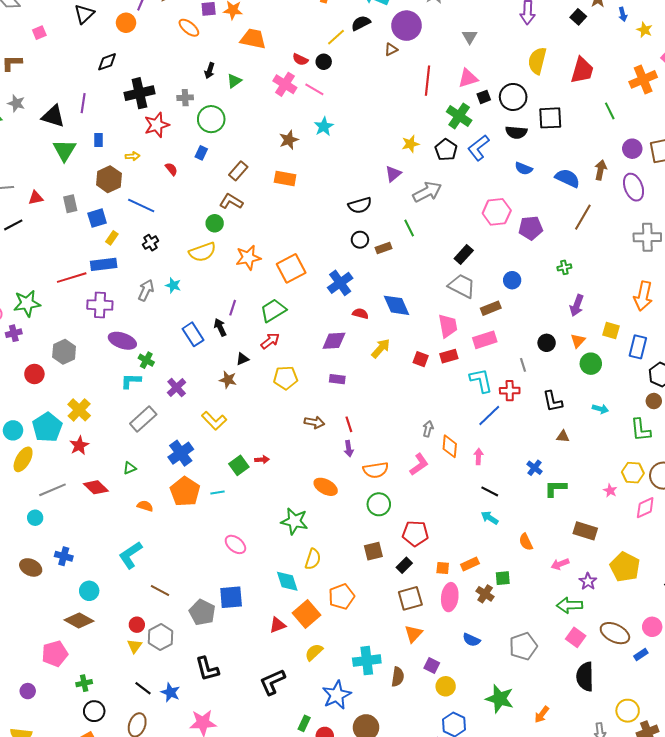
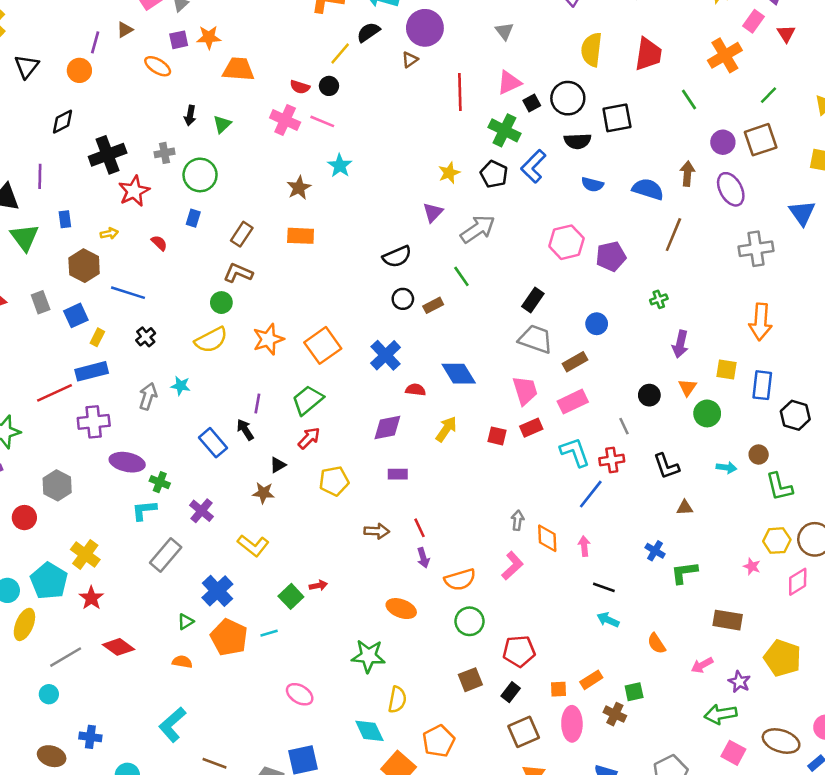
brown circle: (654, 401) -> (759, 455), moved
green triangle: (130, 468) -> (186, 622), moved

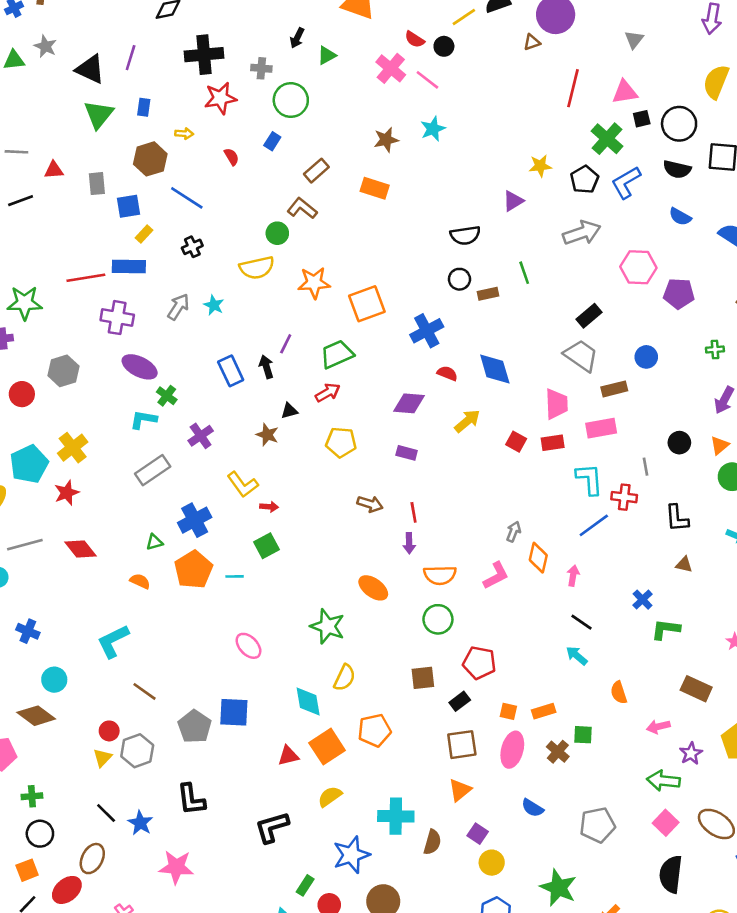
gray arrow: (478, 229) -> (582, 233), moved
red arrow: (318, 585) -> (269, 507), moved

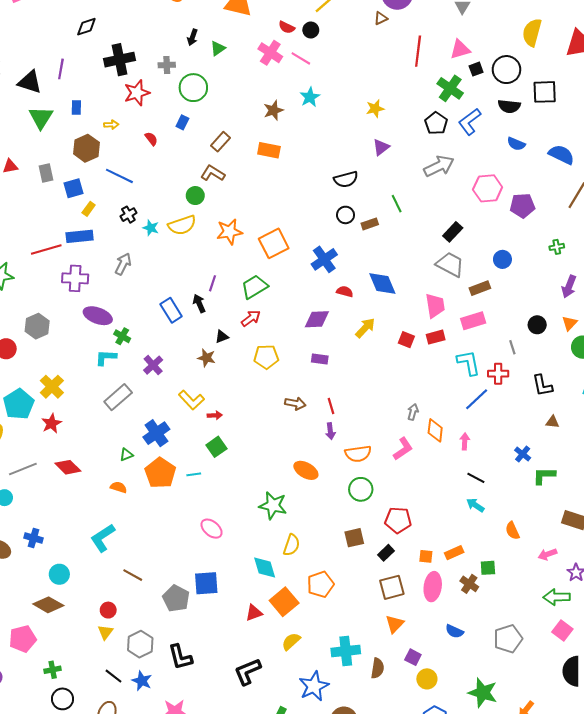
yellow star: (540, 166) -> (375, 109), moved
cyan star: (214, 305) -> (151, 228), moved
gray hexagon: (137, 751) -> (140, 644), moved

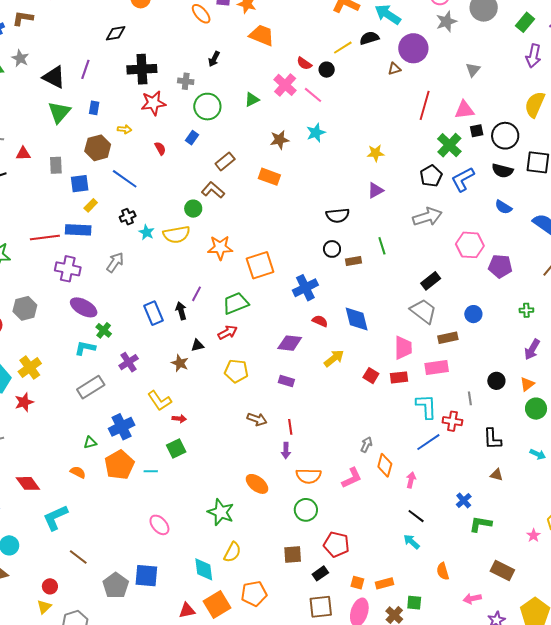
green triangle: (218, 48) -> (252, 100), moved
red diamond: (68, 467) -> (28, 483), moved

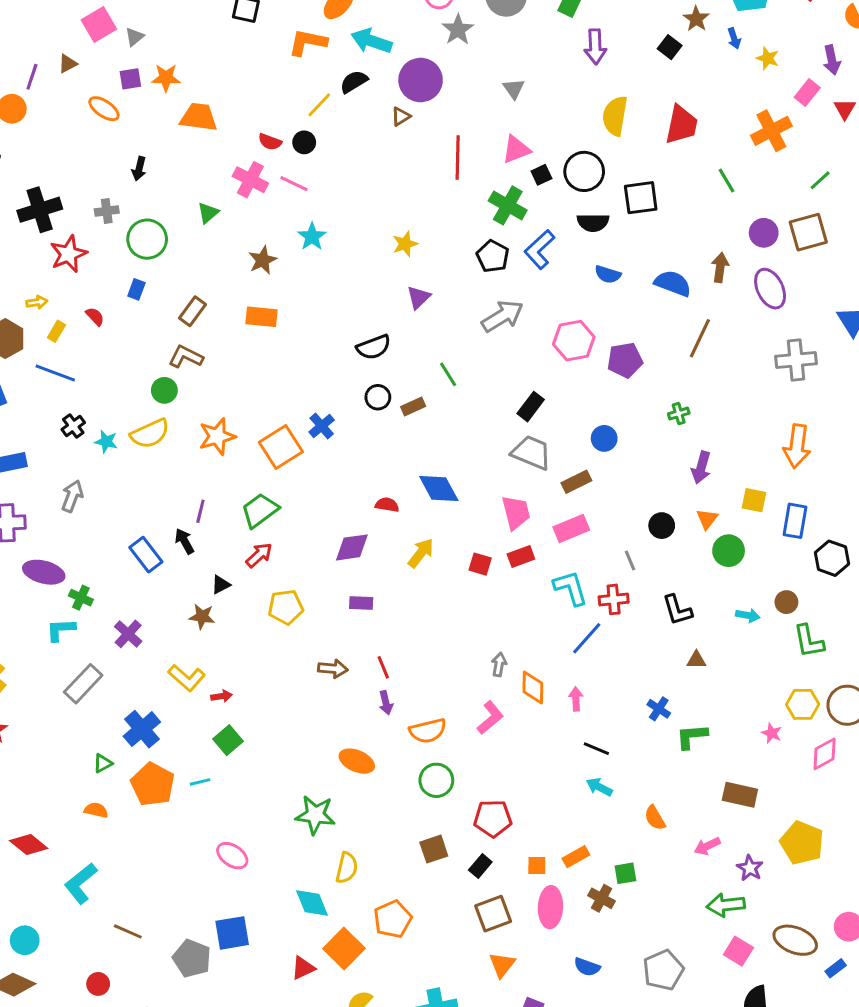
yellow rectangle: (91, 205) -> (56, 331), moved
blue cross: (305, 288) -> (322, 426), moved, size x0.7

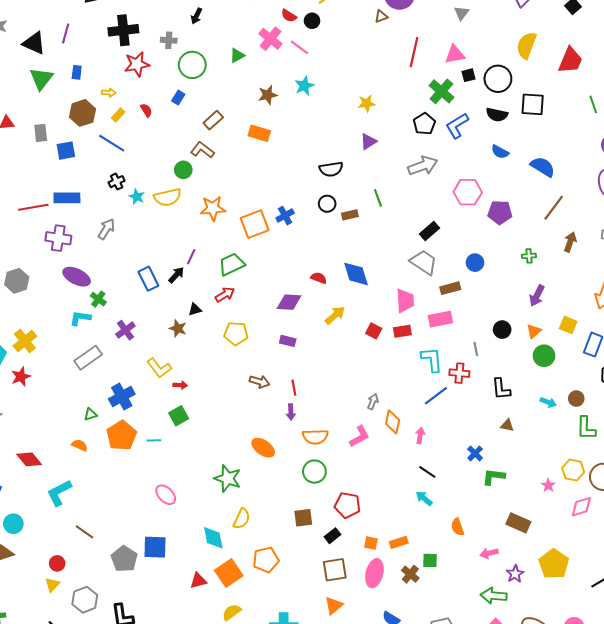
brown arrow: (720, 268) -> (570, 242), moved
black arrow: (185, 541) -> (176, 275), turned 60

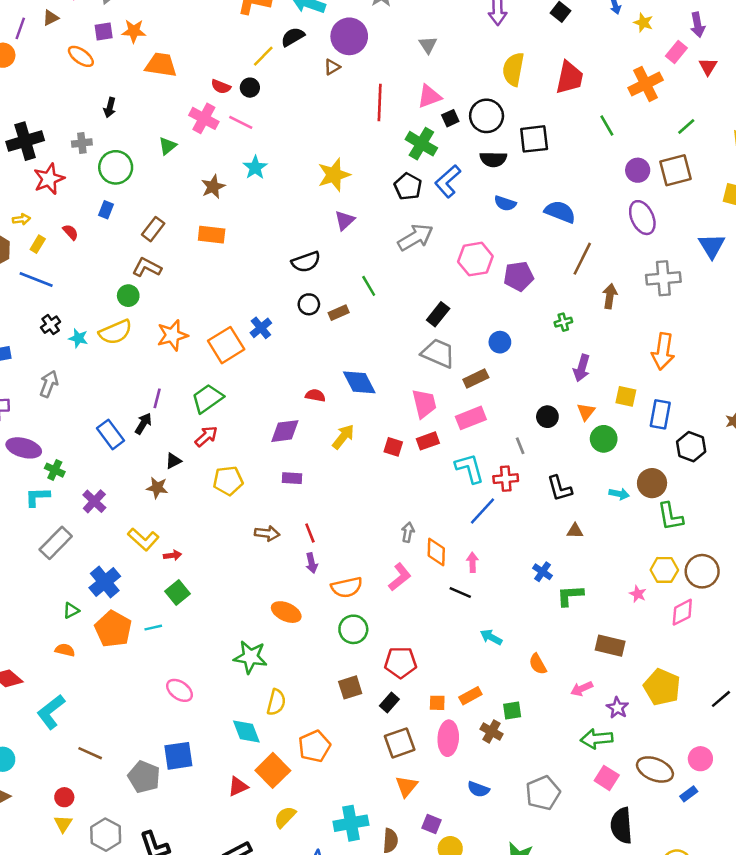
yellow star: (367, 103) -> (334, 175), size x1.5
brown circle: (576, 399) -> (652, 483), size x1.5
black line: (427, 472) -> (460, 592), moved

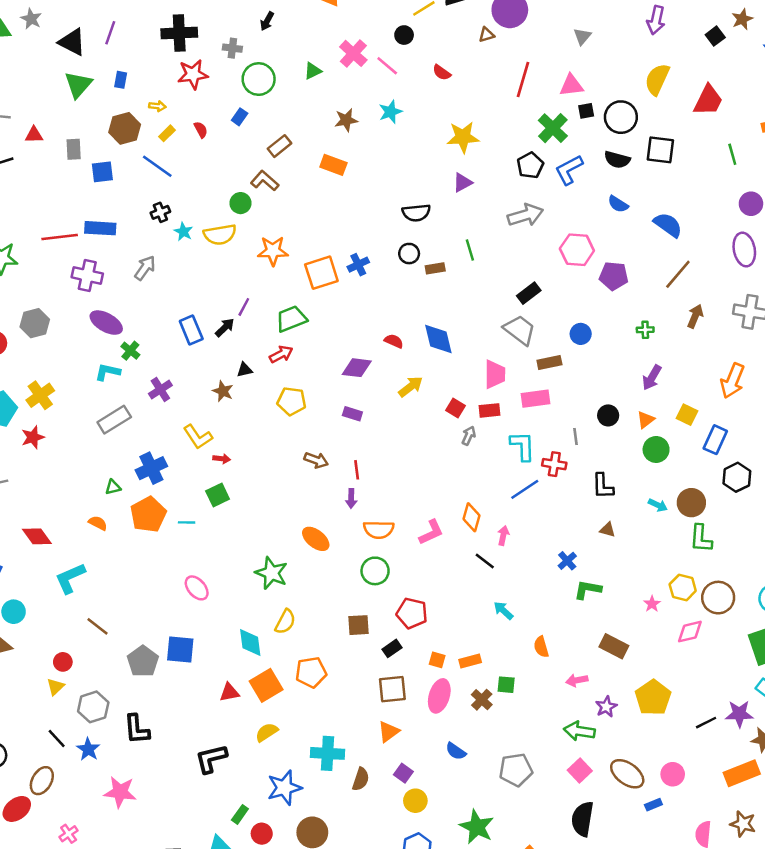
red semicircle: (221, 87) -> (442, 72), moved
gray arrow: (408, 532) -> (469, 436), moved

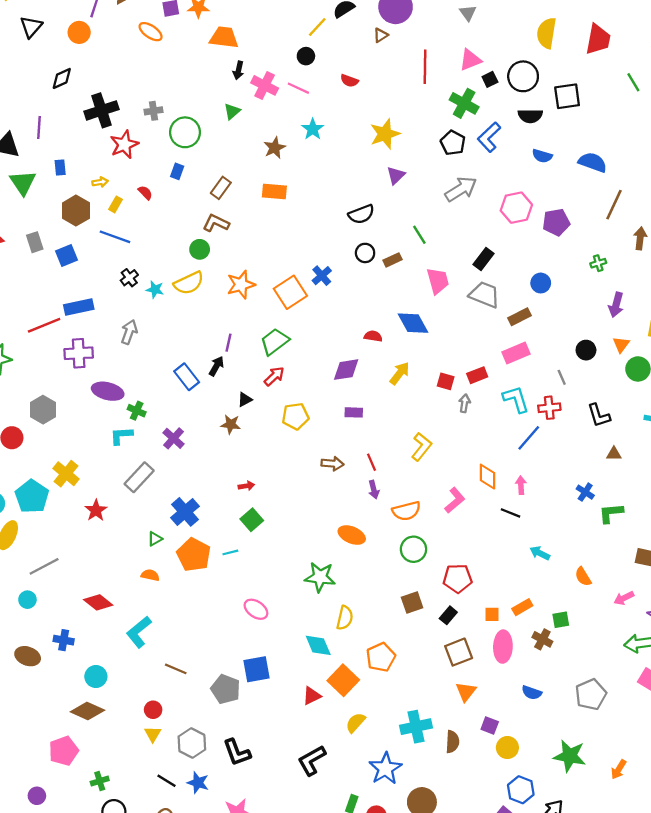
black arrow: (267, 21) -> (238, 70), moved
pink trapezoid: (495, 374) -> (438, 281), moved
red star: (33, 437) -> (96, 510), moved
yellow L-shape: (198, 437) -> (421, 447), moved, turned -92

